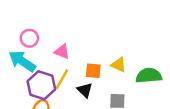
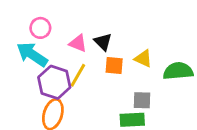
black triangle: (85, 90) -> (103, 42), moved

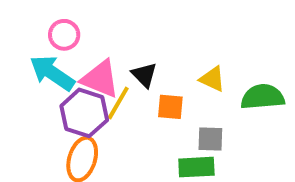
black triangle: (103, 42) -> (144, 75), moved
pink triangle: (78, 43) -> (100, 79), moved, size x1.5
orange square: (114, 66) -> (170, 107), moved

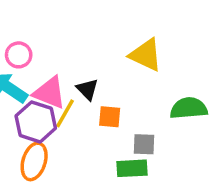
yellow triangle: (212, 79) -> (146, 55), moved, size x1.5

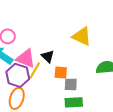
gray square: (144, 144) -> (71, 84), moved

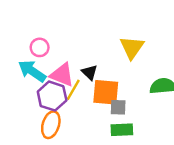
yellow triangle: (82, 36) -> (132, 47), turned 40
orange square: (61, 72) -> (106, 92), size x1.6

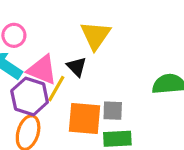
yellow triangle: (132, 47) -> (95, 35), moved
orange square: (106, 92) -> (84, 118), moved

